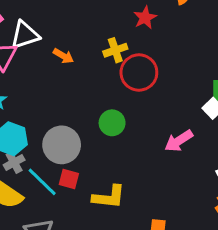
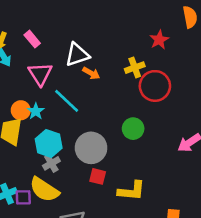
white triangle: (25, 35) -> (77, 55), moved
cyan line: (42, 182) -> (67, 101), moved

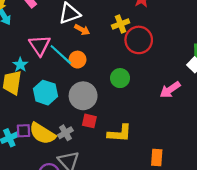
pink triangle: (40, 74) -> (40, 45), moved
orange circle: (21, 110) -> (78, 60), moved
cyan star: (36, 111) -> (20, 65), moved
gray cross: (51, 163) -> (65, 133), moved
purple square: (23, 197) -> (23, 131), moved

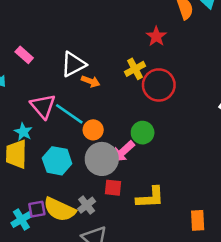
orange circle: (78, 60) -> (93, 130), moved
pink arrow: (170, 90) -> (123, 152), moved

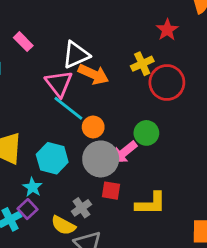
orange arrow: (91, 81) -> (93, 74), size x1.5
pink triangle: (43, 106) -> (59, 84), moved
cyan star: (23, 132) -> (32, 187), moved
purple square: (37, 209) -> (27, 209), turned -36
yellow semicircle: (60, 209) -> (63, 225), moved, size x0.7

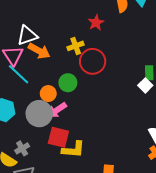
orange circle: (93, 127) -> (48, 94), moved
green circle: (146, 133) -> (68, 83), moved
red square: (111, 191) -> (58, 137), moved, size x1.5

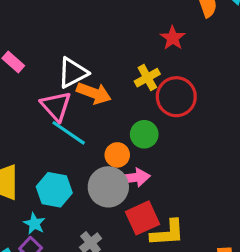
pink arrow: (57, 110) -> (134, 178), turned -144
red square: (58, 137) -> (142, 218), turned -30

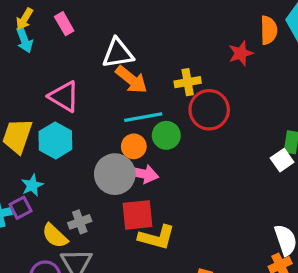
red star: (173, 38) -> (241, 53), moved
pink triangle: (56, 106) -> (64, 96), moved, turned -36
cyan line: (69, 133) -> (143, 117), moved, turned -63
cyan hexagon: (54, 190) -> (55, 140), moved

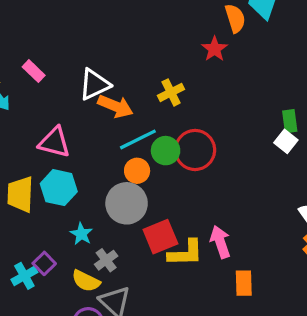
red circle: (209, 110) -> (195, 150), moved
pink arrow: (142, 174) -> (220, 242), moved, turned -104
cyan star: (32, 185) -> (81, 234), moved

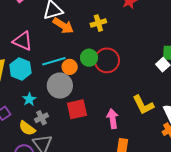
cyan line: (138, 139) -> (54, 61), moved
yellow L-shape: (186, 253) -> (143, 105), moved, turned 55

